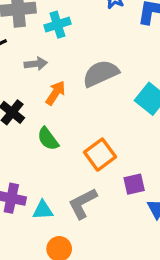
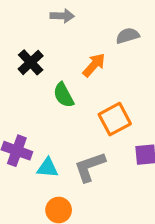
gray semicircle: (101, 73) -> (128, 36), size x0.6
orange arrow: (56, 93) -> (94, 65), moved

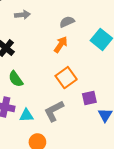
orange arrow: (94, 65) -> (61, 45), moved
green semicircle: (64, 95) -> (16, 79), moved

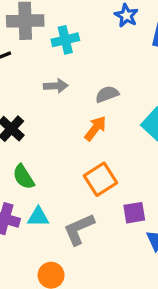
gray arrow: (22, 15) -> (56, 86), moved
cyan triangle: (26, 115) -> (38, 217), moved

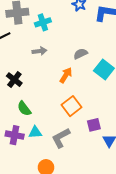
gray semicircle: (107, 94) -> (81, 54), moved

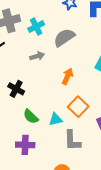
gray semicircle: (81, 54) -> (64, 37), moved, size x1.5
cyan triangle: (35, 132) -> (56, 119), moved
gray L-shape: (61, 138) -> (72, 140), turned -55

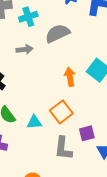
orange arrow: (68, 76) -> (70, 77), moved, turned -42
gray L-shape: (72, 140) -> (63, 148), moved

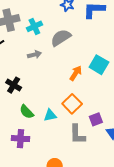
orange arrow: (70, 77) -> (76, 73), turned 49

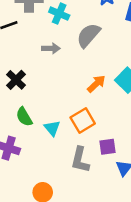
cyan cross: (34, 26) -> (59, 14), turned 35
gray semicircle: (61, 38) -> (88, 35), turned -30
cyan triangle: (50, 115) -> (52, 128), turned 48

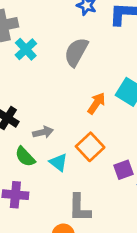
cyan cross: (59, 14) -> (26, 49), moved, turned 36
gray arrow: (51, 48) -> (43, 132), moved
gray L-shape: (80, 160) -> (80, 208), moved

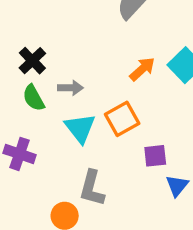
green semicircle: (25, 157) -> (34, 98), moved
cyan triangle: (58, 162) -> (80, 128), size x1.4

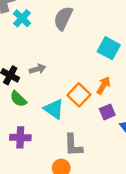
orange arrow: (142, 69) -> (103, 85), moved
gray arrow: (70, 88) -> (38, 69), moved

